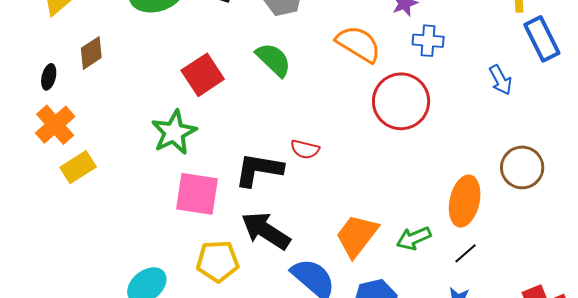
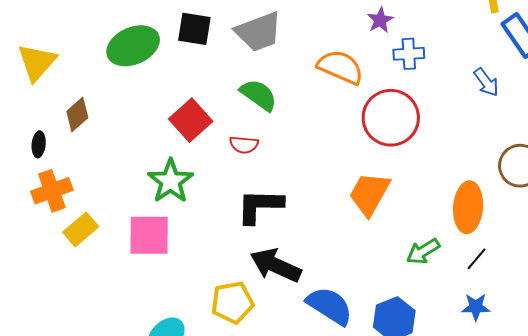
orange cross: (55, 125) -> (52, 191), turned 30
red semicircle: (305, 149) -> (244, 145), moved
pink square: (197, 194) -> (149, 235), moved
orange trapezoid: (357, 236) -> (369, 194), moved

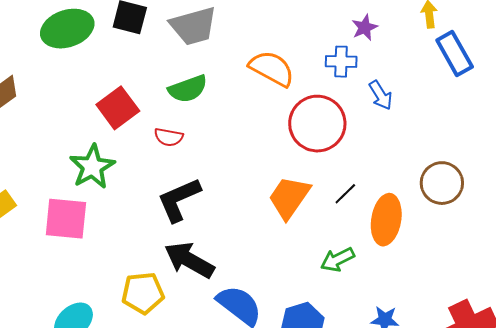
purple star: (380, 20) -> (365, 28), moved
blue arrow: (486, 82) -> (381, 95), moved
green semicircle: (259, 95) -> (188, 89), turned 120
black L-shape: (260, 206) -> (179, 200), turned -30
black line: (477, 259) -> (345, 194), moved

